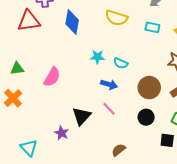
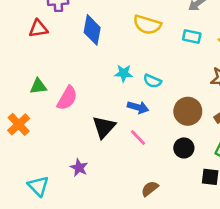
red triangle: (29, 21) -> (38, 29), size x0.7
green triangle: (17, 69) -> (38, 86), moved
black triangle: (82, 116) -> (104, 127), moved

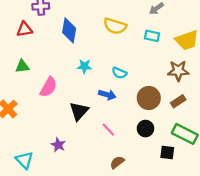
cyan star: (124, 73) -> (84, 66), moved
green triangle: (38, 86) -> (22, 66), moved
pink line: (138, 137) -> (108, 130), moved

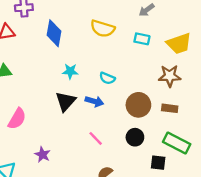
pink semicircle: (48, 87) -> (17, 119), moved
brown rectangle: (178, 101) -> (170, 108), turned 40
black triangle: (79, 111) -> (66, 101), moved

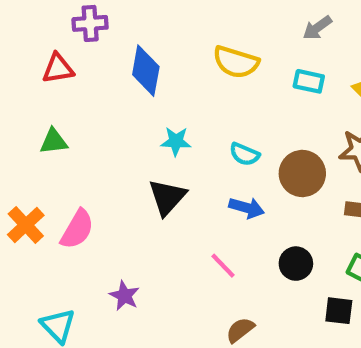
blue arrow: (94, 101) -> (247, 208), moved
brown circle: (138, 105) -> (302, 174), moved

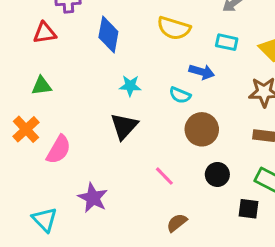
brown circle: (302, 174) -> (202, 129), moved
blue arrow: (247, 208) -> (202, 72), moved
orange cross: (26, 225) -> (26, 129), moved
purple star: (124, 296) -> (93, 198), size x1.4

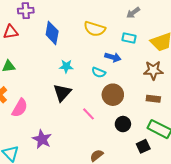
pink line: (164, 176) -> (89, 114), moved
black square: (248, 209) -> (143, 146), turned -32

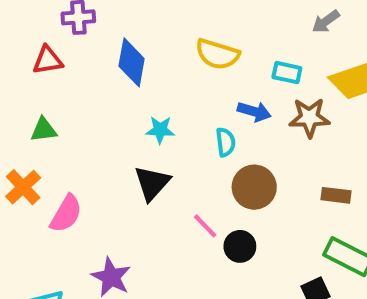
gray arrow: (133, 13) -> (326, 21), moved
brown star: (153, 70) -> (309, 118), moved
cyan semicircle: (99, 72) -> (226, 142), turned -120
black circle: (123, 124) -> (240, 246), moved

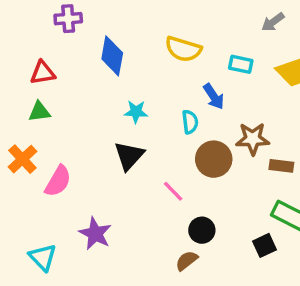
red triangle: (48, 60) -> (43, 73), moved
blue arrow: (254, 111) -> (214, 96), turned 40
brown star: (309, 118) -> (253, 139), moved
black circle: (240, 246) -> (202, 230), moved

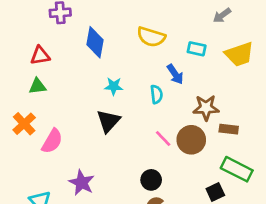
brown circle: (214, 159) -> (191, 140), moved
pink line: (173, 191) -> (163, 138), moved
black circle: (202, 230) -> (151, 180), moved

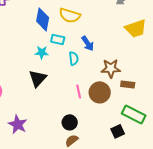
blue diamond: (95, 42) -> (43, 19), moved
cyan rectangle: (197, 49) -> (58, 39), moved
pink line: (163, 138) -> (79, 91), turned 32

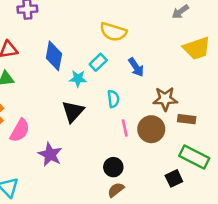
blue diamond: (43, 19) -> (54, 56), moved
cyan rectangle: (58, 39) -> (98, 62), turned -56
cyan semicircle: (74, 58) -> (113, 99), moved
purple star: (18, 124) -> (50, 154), moved

